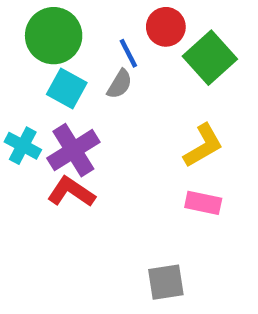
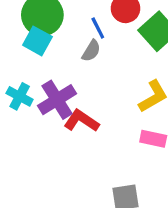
cyan square: (67, 88) -> (37, 41), moved
red L-shape: (71, 192) -> (81, 121), moved

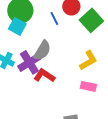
gray semicircle: (91, 51) -> (42, 50), moved, size x1.5

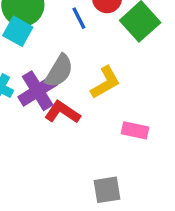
yellow L-shape: (88, 60) -> (105, 83), moved

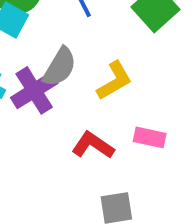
red L-shape: (62, 112) -> (93, 145), moved

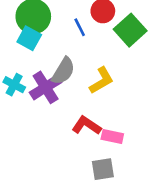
pink rectangle: (150, 137) -> (112, 136), moved

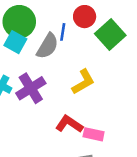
blue line: (80, 27) -> (63, 32), turned 36
gray semicircle: (63, 71) -> (47, 46), moved

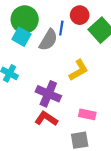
purple cross: (31, 88) -> (48, 94), moved, turned -35
red L-shape: (69, 124) -> (46, 119), moved

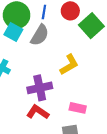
blue line: (61, 28) -> (44, 12), moved
purple cross: (48, 94) -> (40, 88), turned -35

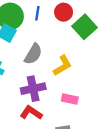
gray semicircle: (40, 35) -> (33, 54), moved
pink rectangle: (78, 108) -> (70, 99), moved

